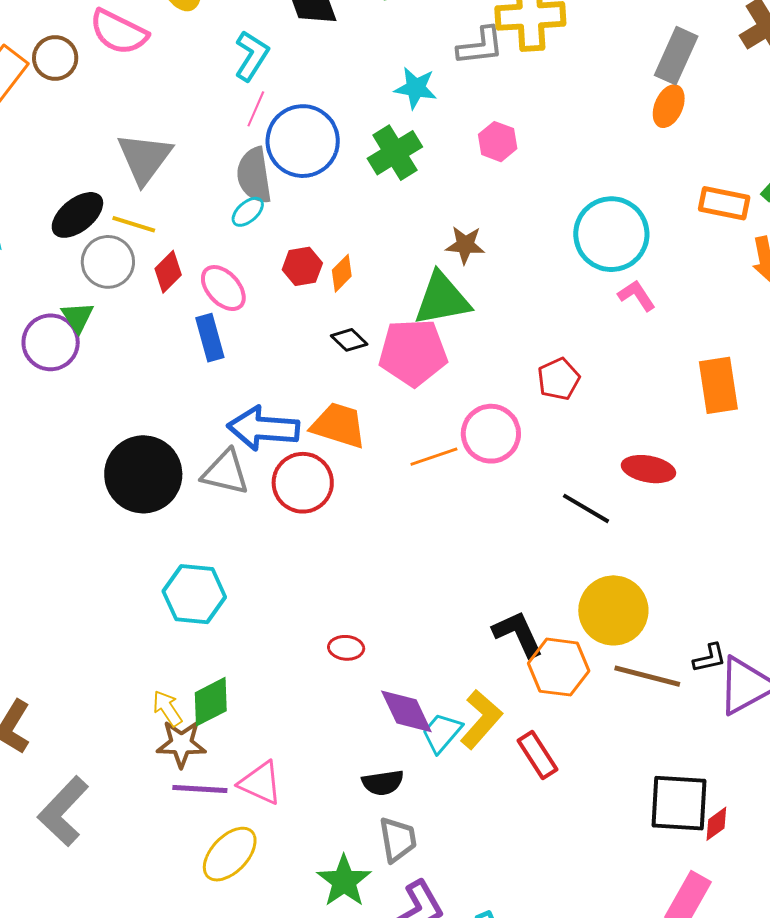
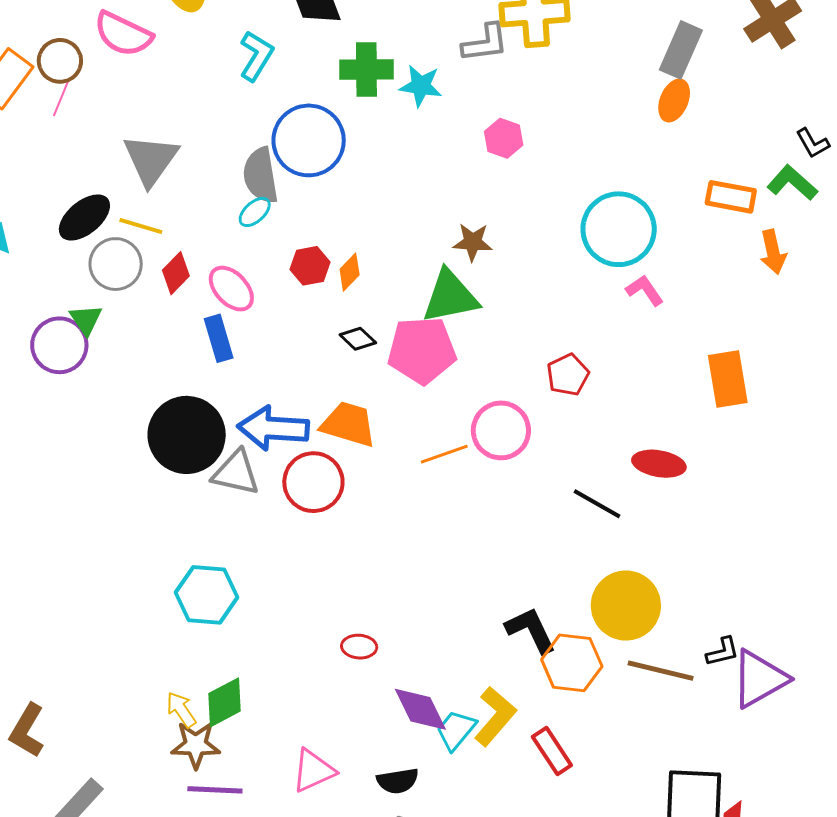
pink line: (256, 109) -> (61, 98), moved
green cross: (395, 153) -> (366, 70), moved, turned 32
black circle: (143, 474) -> (187, 435), moved
pink triangle: (260, 783) -> (313, 771), moved, turned -48

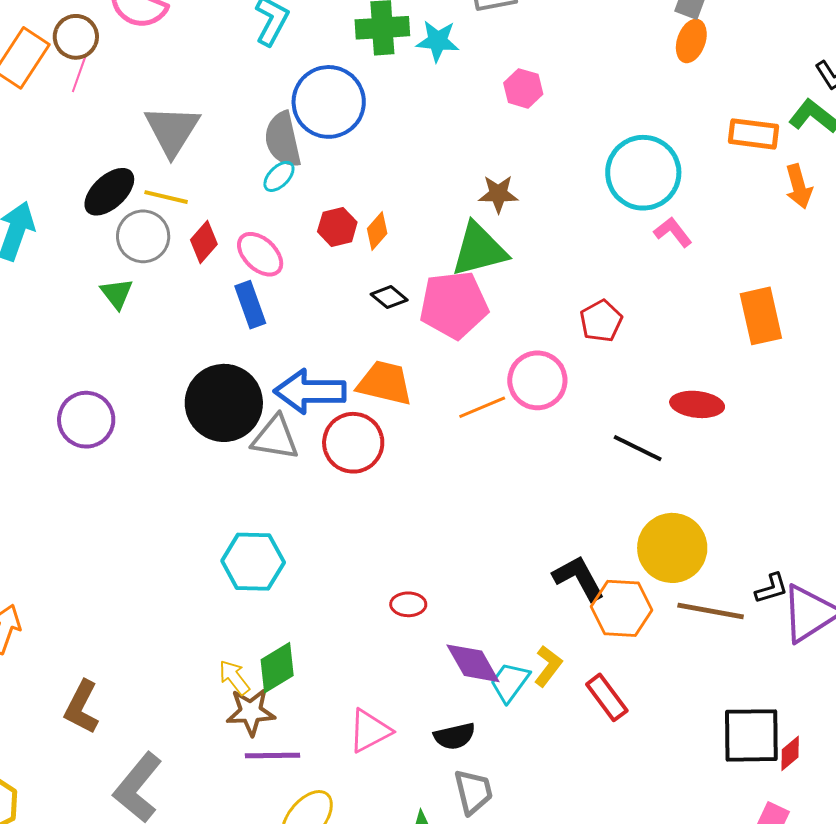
purple circle: (59, 345) -> (86, 420), moved
yellow L-shape: (495, 716) -> (548, 666), size x0.7

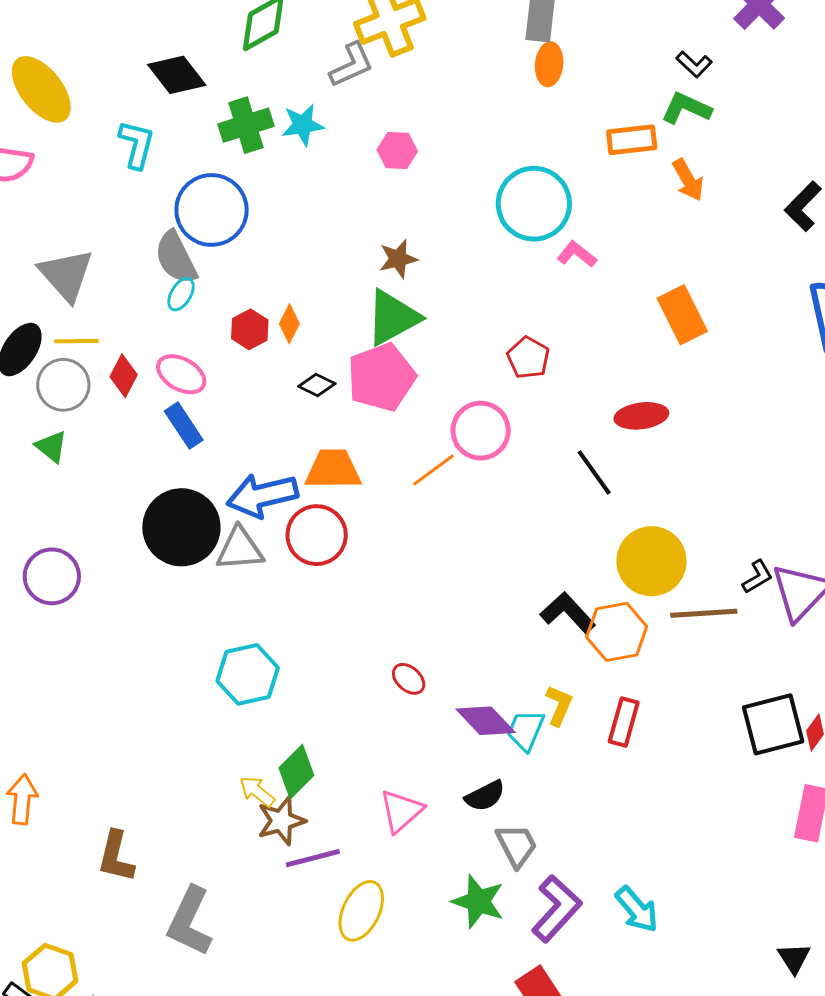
black line: (638, 448) -> (594, 472), turned 42
red ellipse: (408, 604) -> (409, 679), turned 56
red rectangle: (607, 697) -> (624, 722), turned 66

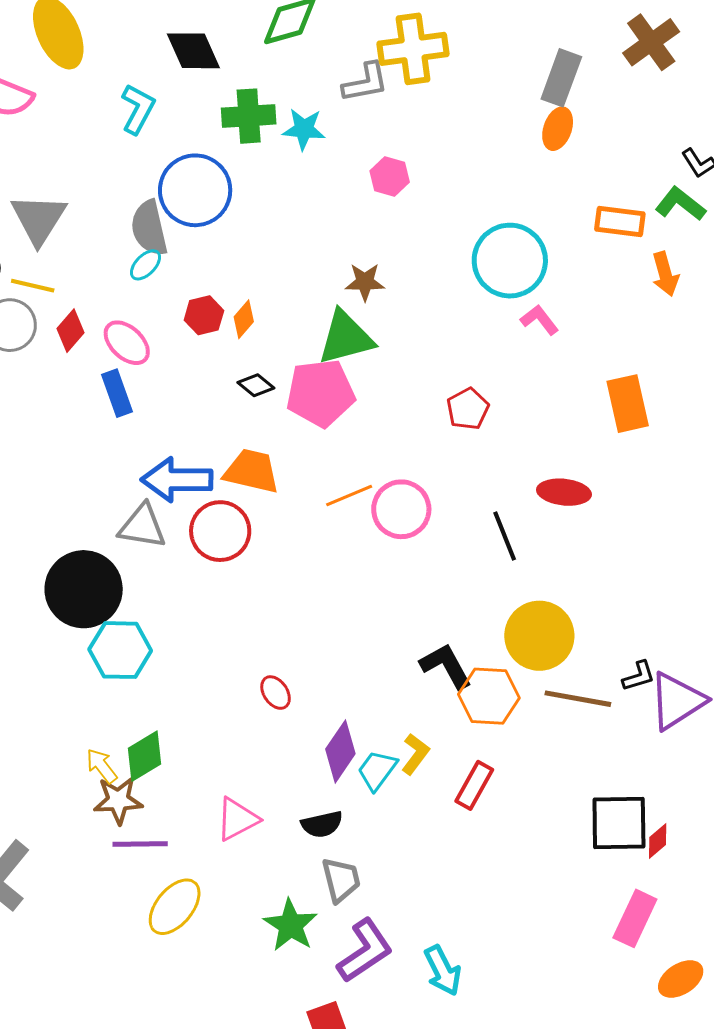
pink circle: (481, 431) -> (401, 509), moved
black circle: (181, 527) -> (84, 589), moved
purple diamond: (486, 721) -> (340, 751), turned 64

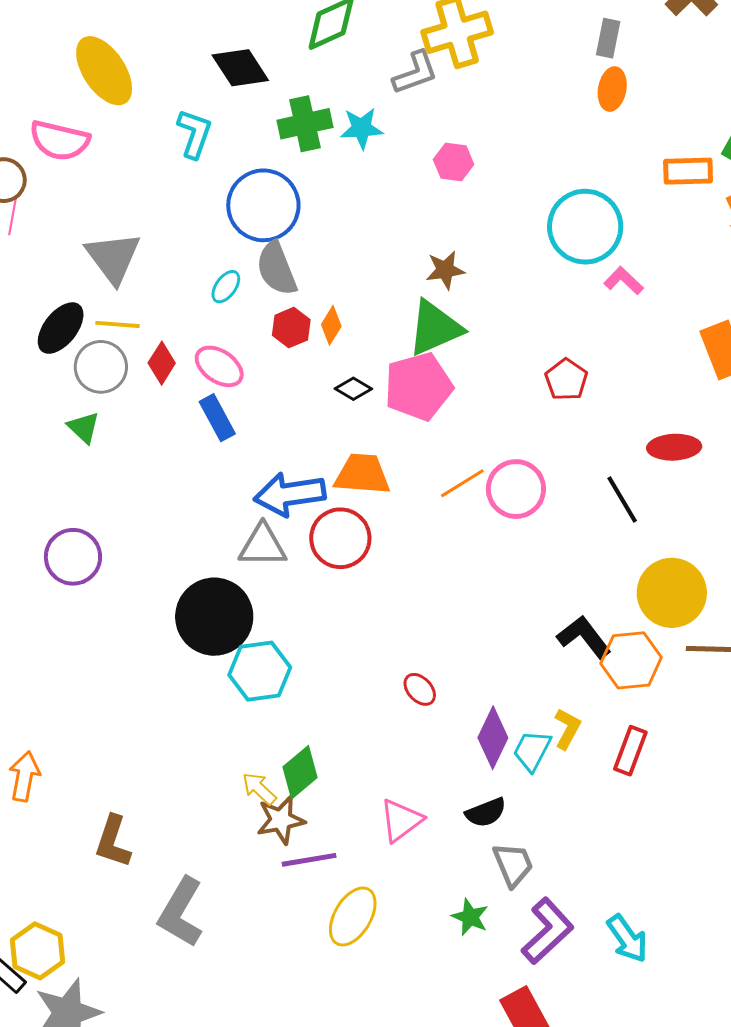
gray rectangle: (561, 78) -> (608, 38), size x0.7
gray semicircle: (149, 228) -> (277, 269), moved
green star: (291, 925) -> (470, 917), size x0.7

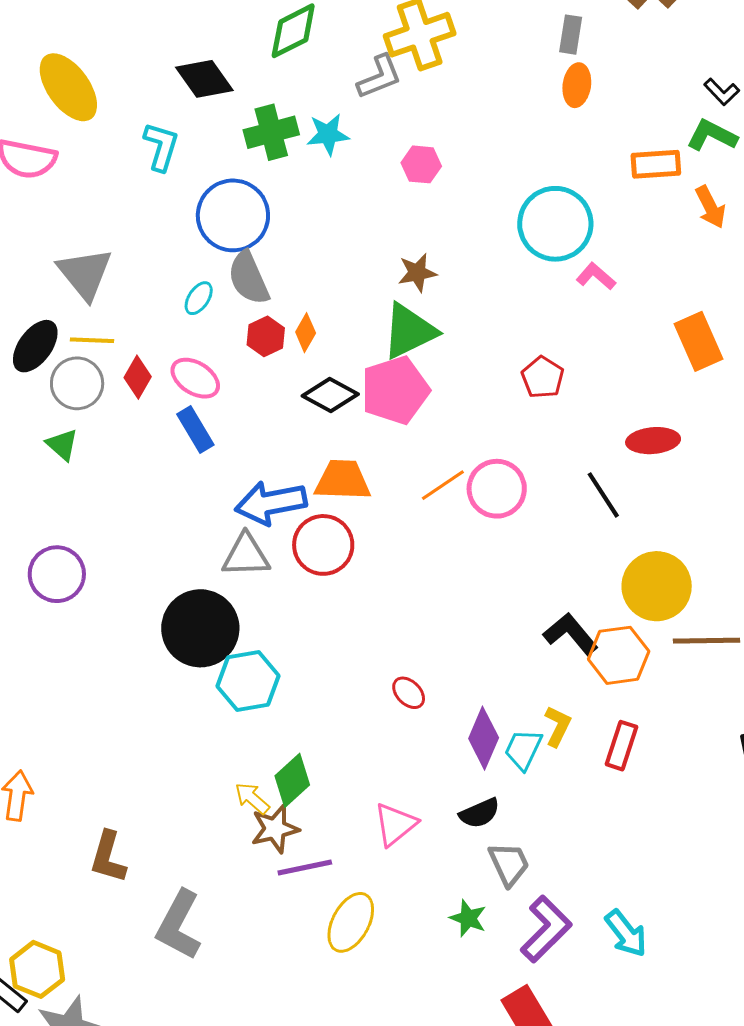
black diamond: (353, 389) -> (330, 395), size x1.5

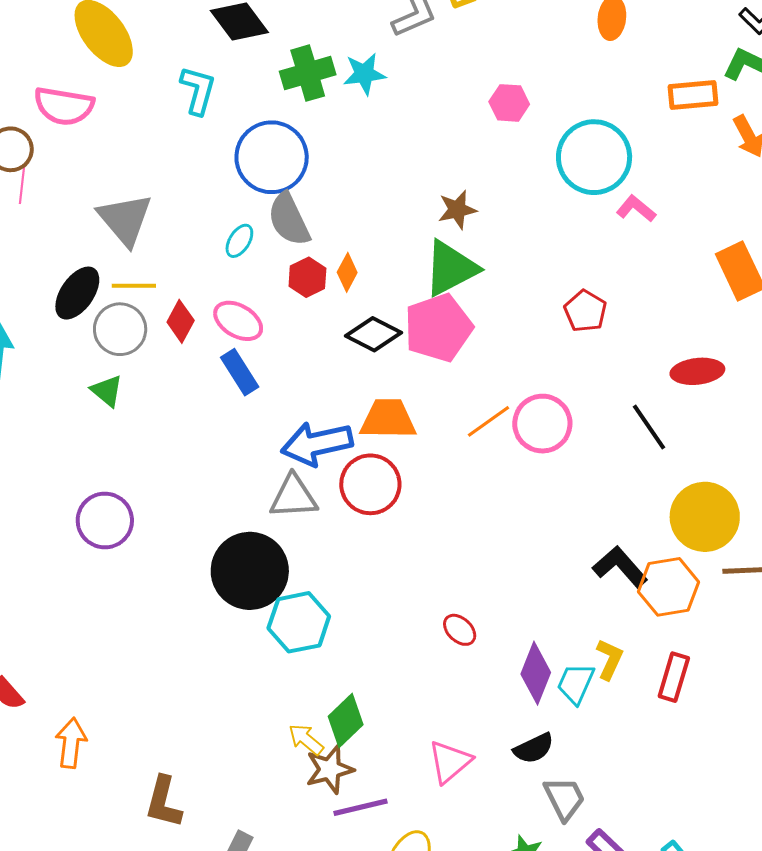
pink hexagon: (421, 164) -> (509, 103), moved

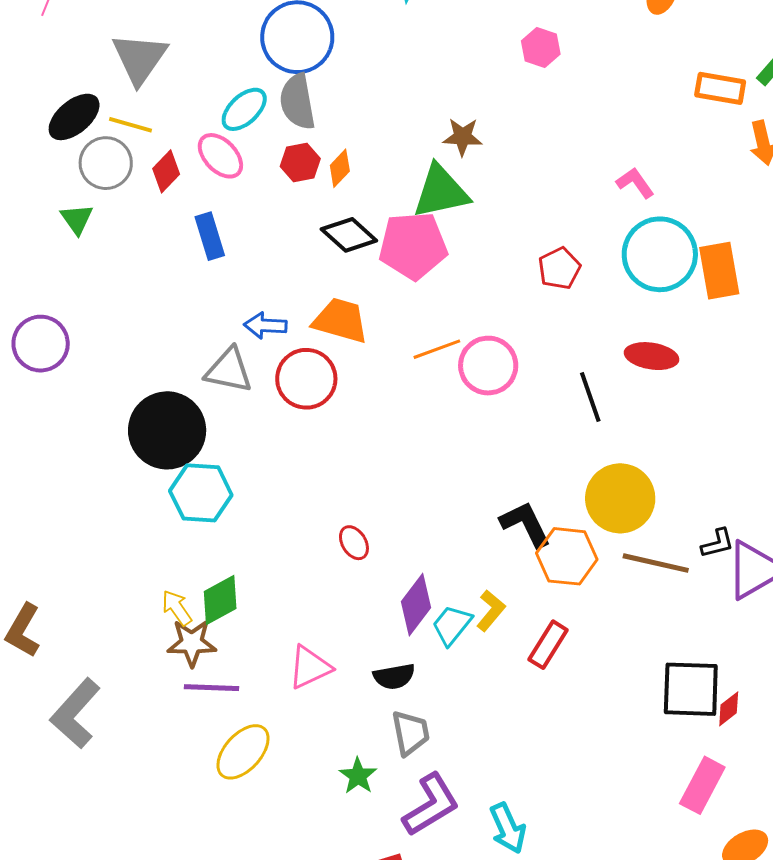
cyan circle: (594, 157) -> (660, 254), moved
cyan ellipse: (239, 241) -> (244, 109), size x1.4
pink ellipse: (238, 321) -> (220, 156), moved
blue arrow: (317, 444) -> (265, 325), size x0.6

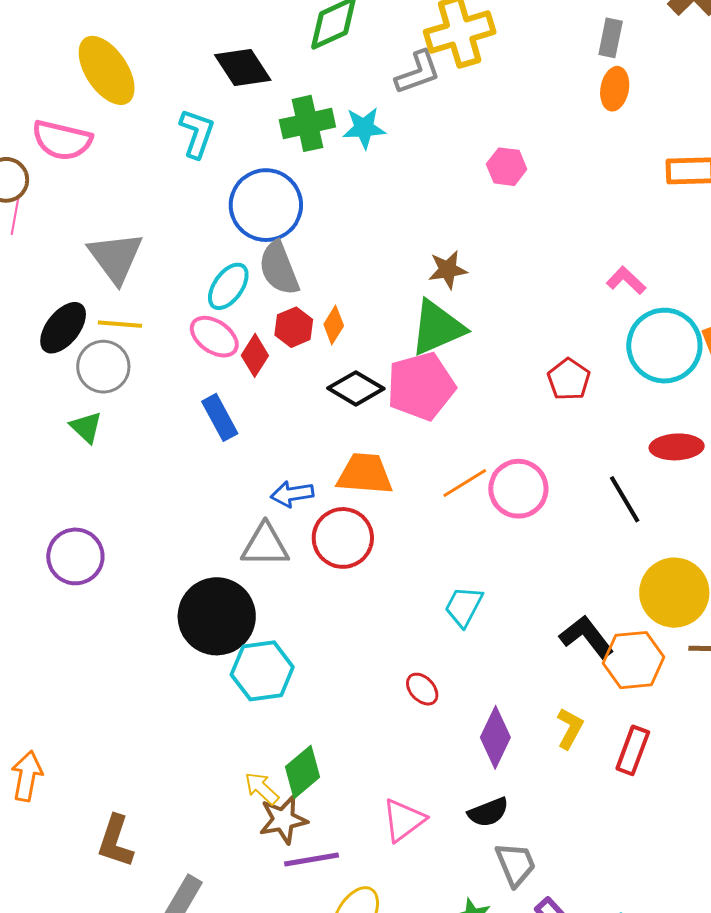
red diamond: (166, 171) -> (255, 355), moved
cyan trapezoid: (452, 625) -> (464, 606), moved

